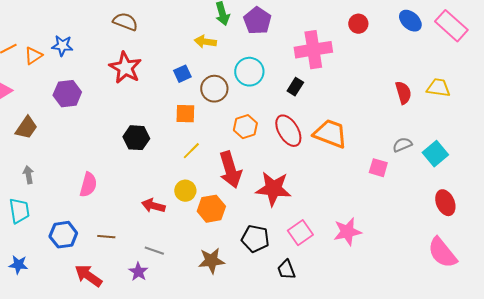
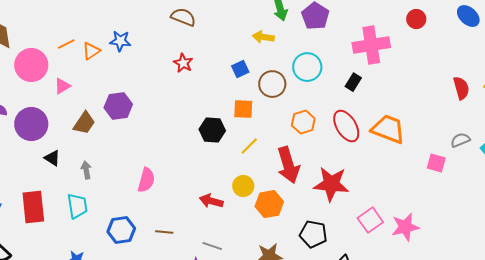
red star: (125, 68) -> (183, 63), size x0.6
purple hexagon: (67, 94) -> (118, 106), moved
black hexagon: (136, 138) -> (212, 130), moved
pink square: (300, 233) -> (370, 220), moved

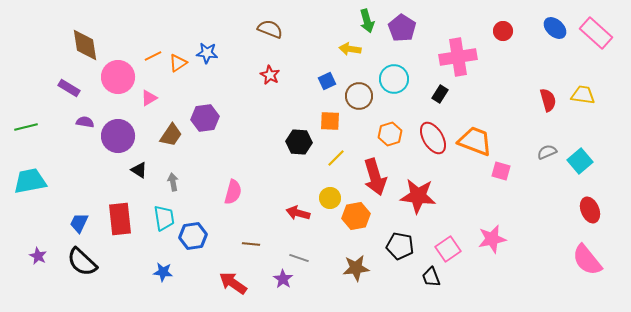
pink square: (436, 163) -> (501, 171), moved
pink square: (370, 220) -> (448, 249), moved
blue hexagon: (121, 230) -> (193, 236), moved

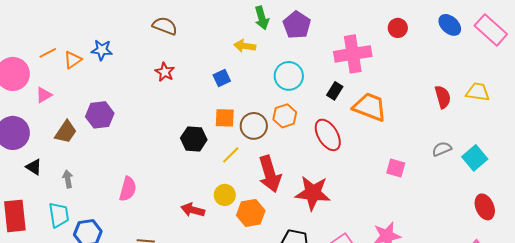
brown circle: (359, 96) -> (254, 126), moved
orange hexagon: (390, 134) -> (285, 116), moved
orange trapezoid: (475, 141) -> (370, 107), moved

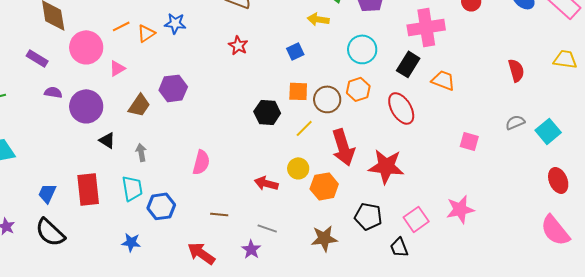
black rectangle: (335, 91) -> (408, 64), size x1.4
yellow trapezoid: (478, 92) -> (565, 59), moved
orange trapezoid: (370, 107) -> (443, 80), size x0.7

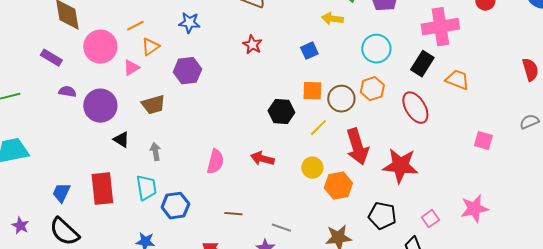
orange triangle: (146, 33) -> (150, 47), moved
purple hexagon: (173, 88) -> (187, 71), moved
brown trapezoid: (139, 105) -> (153, 105), turned 40
red arrow: (266, 183) -> (262, 159), moved
pink square: (416, 219) -> (430, 219), size x0.7

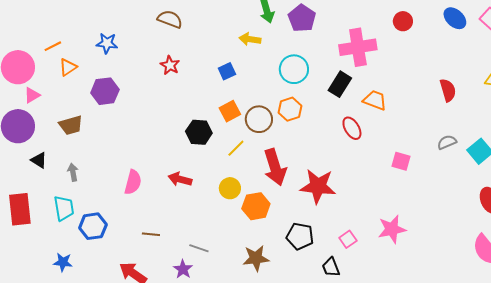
pink triangle: (131, 68) -> (32, 95), moved
orange square: (312, 91) -> (230, 111), turned -30
red ellipse: (415, 108) -> (352, 128), moved, size x0.7

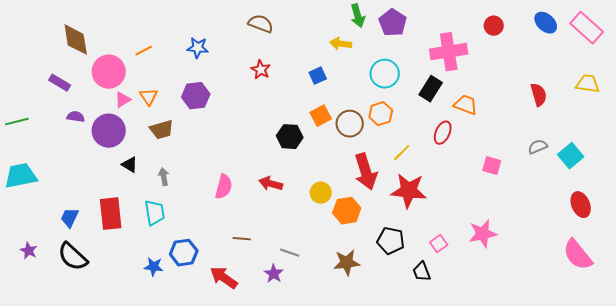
orange triangle: (68, 67) -> (149, 97), moved, turned -30
red ellipse: (352, 128) -> (443, 133), turned 55
yellow line: (236, 148) -> (402, 153), moved
blue hexagon: (93, 226) -> (184, 253), moved

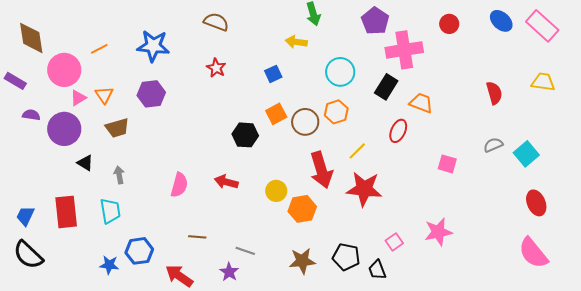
purple pentagon: (393, 23) -> (375, 21), moved
blue star: (198, 48) -> (153, 46), size x1.5
black pentagon: (391, 241) -> (346, 257), moved

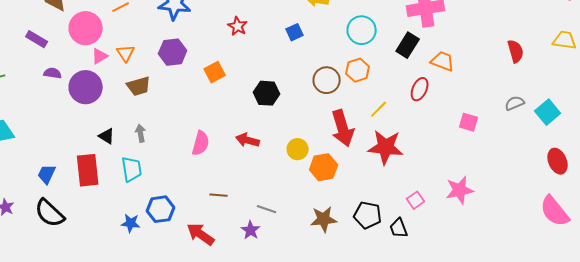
orange square: (276, 114) -> (215, 72), moved
black triangle: (85, 163) -> (107, 136), moved

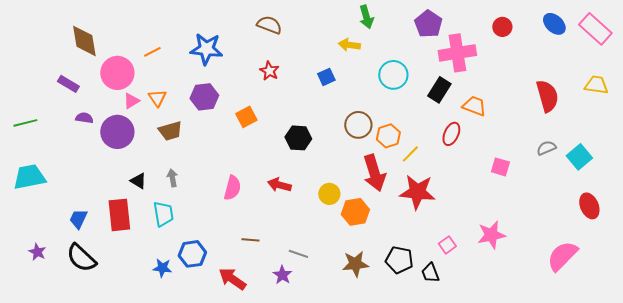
red semicircle: (516, 51) -> (547, 96), size x1.4
orange hexagon: (358, 70) -> (388, 136), moved
pink semicircle: (555, 211) -> (562, 256), moved, turned 84

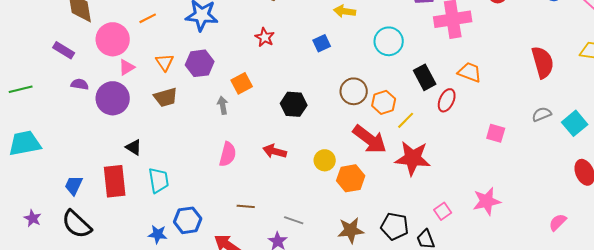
black rectangle: (439, 90) -> (425, 77), moved, turned -60
orange triangle: (157, 98) -> (165, 62), moved
red arrow: (374, 173) -> (370, 139), turned -36
gray arrow: (172, 178) -> (223, 105), moved
pink semicircle: (562, 256) -> (558, 222), size x0.6

